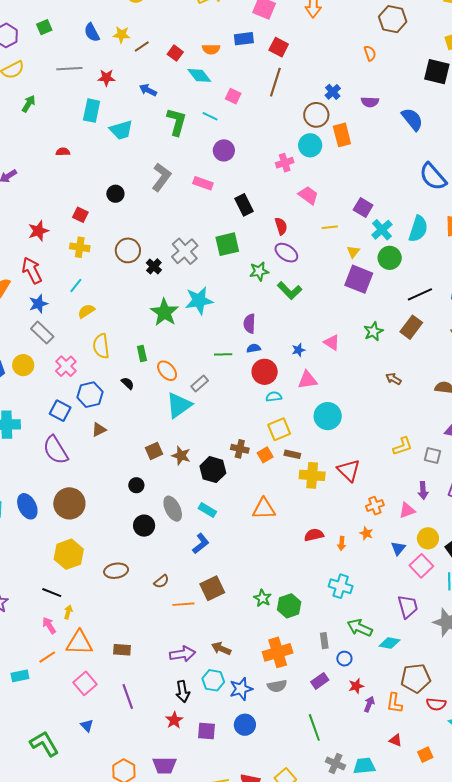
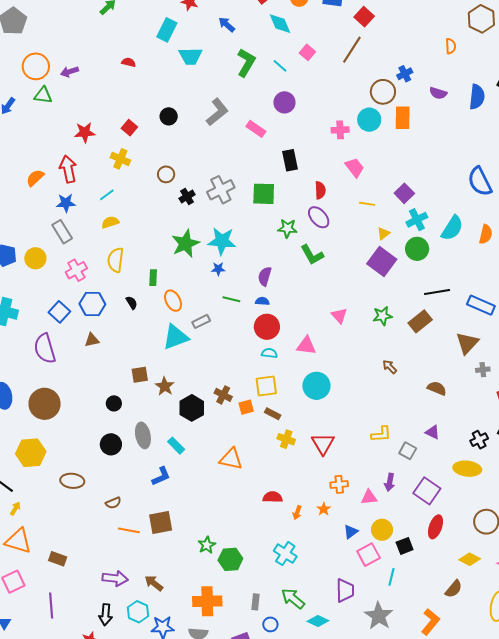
blue semicircle: (412, 119) -> (477, 97), moved, turned 30
brown circle: (128, 250) -> (166, 174), size x0.7
blue star: (298, 350) -> (218, 269), moved
yellow cross: (312, 475) -> (286, 439), size x0.7

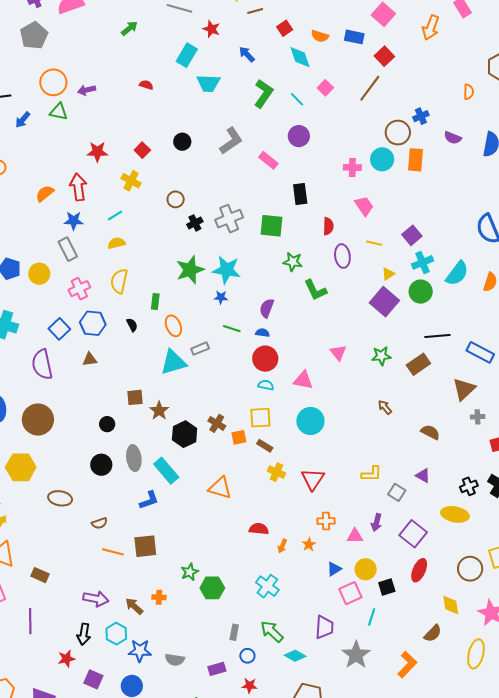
purple ellipse: (319, 217) -> (342, 256), moved, turned 30
cyan rectangle: (176, 446) -> (166, 471), size x1.5
yellow diamond: (470, 559) -> (451, 605), turned 50
orange cross: (207, 601) -> (159, 597), moved, size x0.5

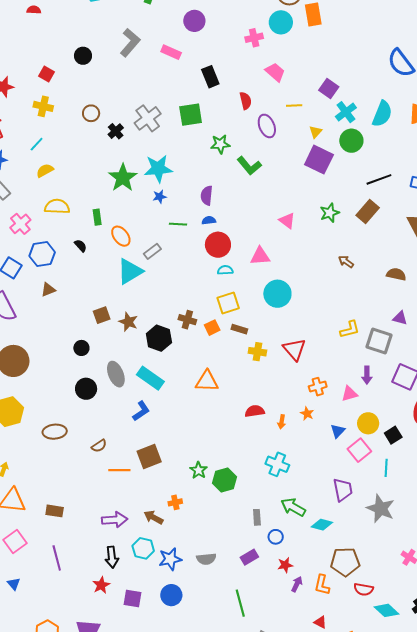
yellow semicircle: (119, 281) -> (57, 207), turned 95
gray square: (397, 492) -> (379, 341), size x1.5

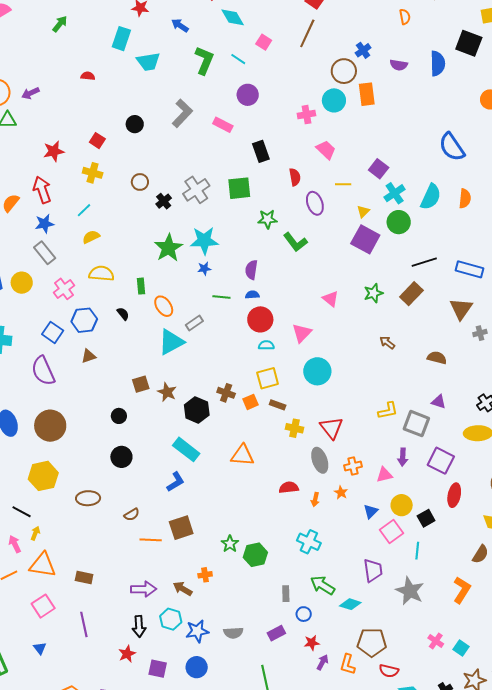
pink triangle: (260, 256) -> (302, 333), turned -45
gray ellipse: (116, 374) -> (320, 460), moved

